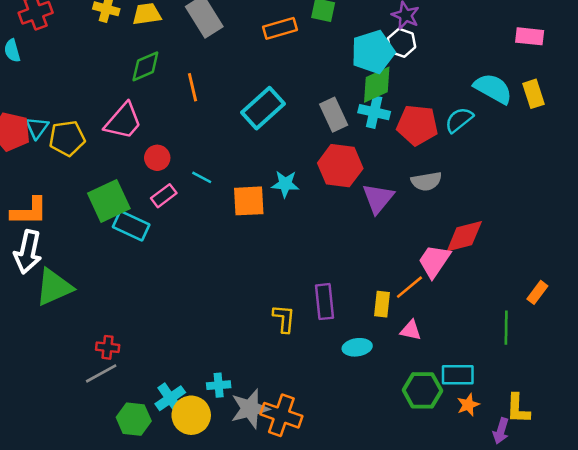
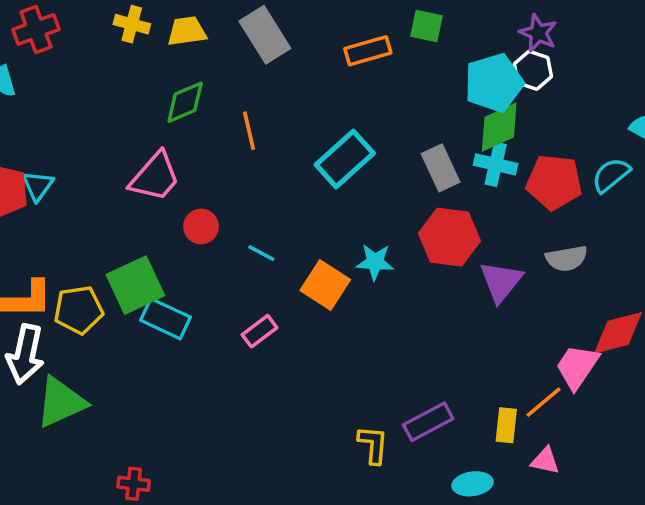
yellow pentagon: (67, 138) -> (79, 310), moved
pink rectangle: (164, 196) -> (260, 331), moved
orange square: (249, 201) -> (325, 285), turned 36
purple rectangle: (324, 302) -> (428, 422), turned 68

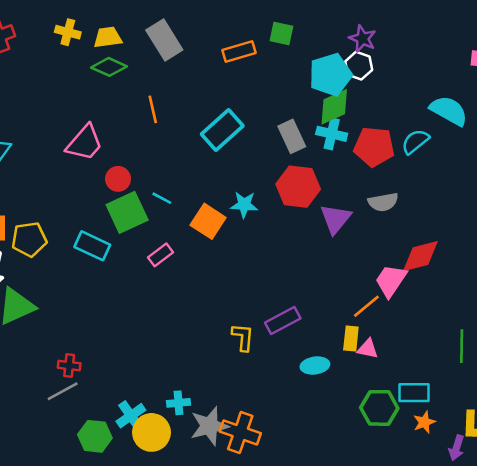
green diamond: (185, 102) -> (109, 67), moved, turned 48
green square: (135, 285) -> (127, 212), moved
yellow rectangle: (506, 425) -> (351, 338), moved

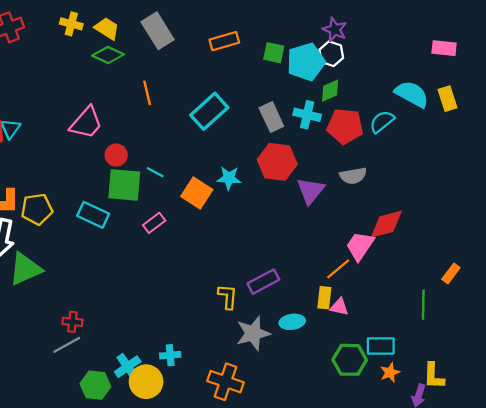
green square: (281, 33) -> (274, 53), moved
yellow trapezoid: (108, 37) -> (107, 28), turned 40
green diamond: (334, 107) -> (330, 91), moved, size x0.7
green square: (127, 212) -> (124, 185), turned 30
gray star: (209, 426) -> (253, 333), moved

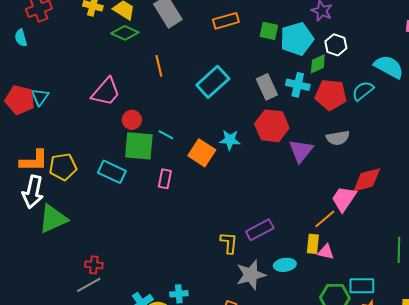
white hexagon: (331, 54) -> (336, 45), moved
pink rectangle: (154, 223) -> (165, 179), turned -42

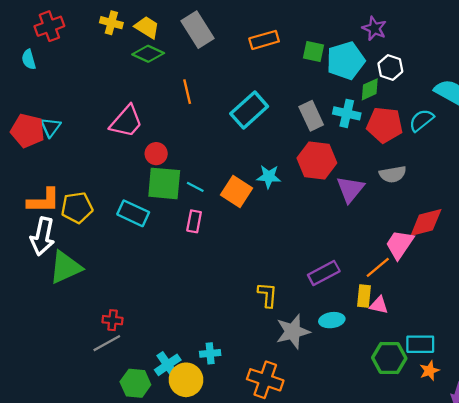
cyan line: (166, 135) -> (195, 187), moved
purple rectangle: (260, 230) -> (324, 273), moved

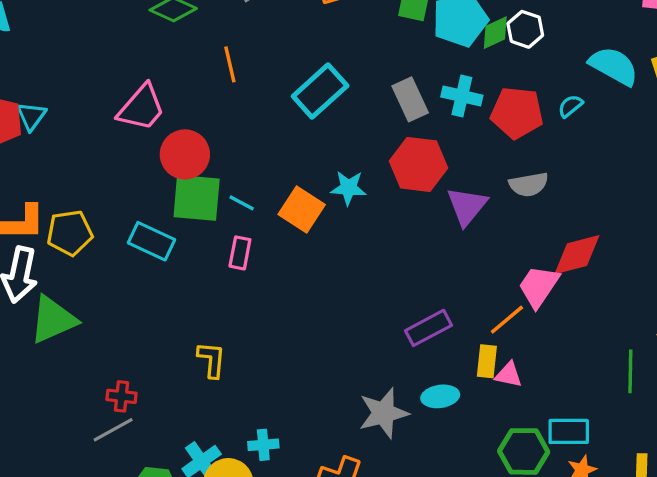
green diamond: (370, 89) -> (495, 33), moved
cyan semicircle: (421, 120) -> (570, 106), size x0.7
red circle: (156, 154) -> (185, 154), size x1.5
yellow L-shape: (268, 295) -> (212, 360), moved

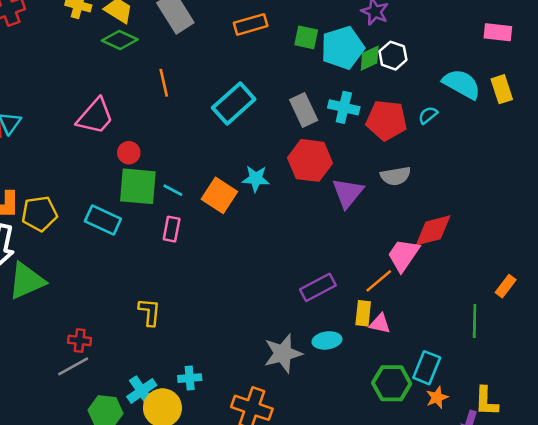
red circle: (185, 154) -> (129, 153), size x0.6
cyan rectangle: (569, 431) -> (427, 368), turned -68

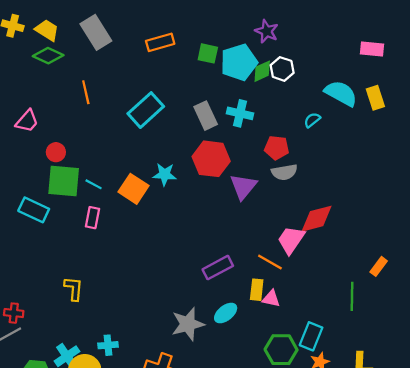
pink trapezoid: (95, 116) -> (27, 121), size x0.7
red pentagon: (387, 120) -> (277, 148), moved, size x0.7
orange line: (379, 281) -> (270, 262), turned 70
cyan ellipse: (327, 340) -> (226, 313), turned -30

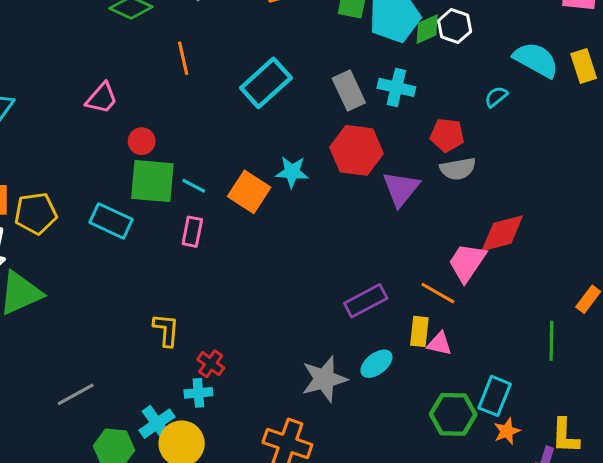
red cross: (14, 313) -> (211, 364), moved, turned 30
cyan cross: (108, 345) -> (198, 393), moved

